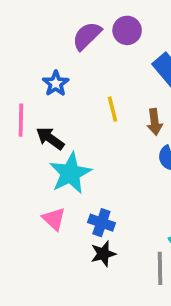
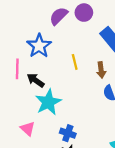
blue star: (56, 83) -> (39, 46), size x1.5
pink triangle: (54, 219) -> (28, 129), moved

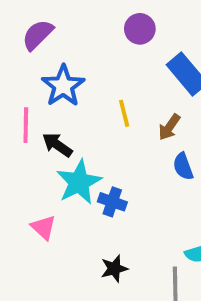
purple semicircle: (59, 16) -> (38, 35), moved
brown arrow: (101, 70) -> (169, 127), turned 42
blue cross: (68, 133) -> (112, 202), moved

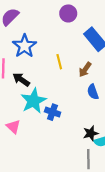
black star: (114, 269) -> (91, 133), moved

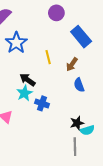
black arrow: (21, 80) -> (28, 80), moved
cyan star: (33, 101) -> (24, 93), size x0.7

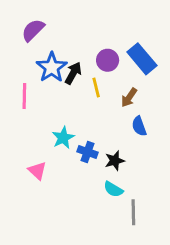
purple circle: (56, 13) -> (108, 60), moved
black arrow: (28, 80) -> (73, 73), moved, turned 84
black star: (77, 123) -> (115, 161), moved
cyan semicircle: (87, 130) -> (113, 189), moved, turned 48

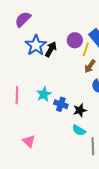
yellow line: (96, 87) -> (86, 49), moved, turned 32
pink line: (24, 96) -> (17, 95), moved
pink triangle: (37, 171) -> (29, 141), moved

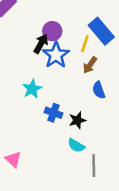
purple circle: (75, 40) -> (52, 31), moved
blue star: (36, 45) -> (56, 55), moved
cyan star: (44, 94) -> (32, 89), moved

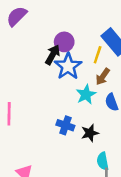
cyan star: (32, 89) -> (86, 95), moved
cyan semicircle: (76, 145) -> (103, 161), moved, turned 48

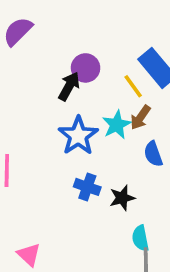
yellow line: (98, 55) -> (133, 86), turned -54
blue star: (68, 66) -> (78, 136), moved
cyan star: (86, 95) -> (117, 125), moved

